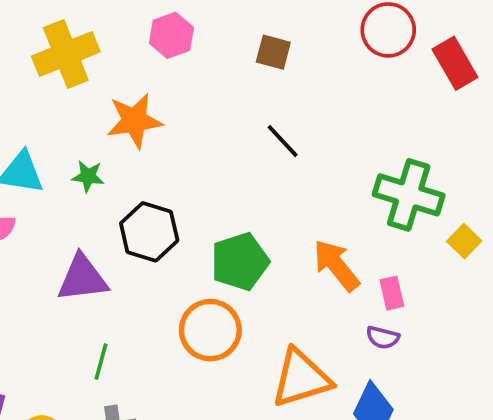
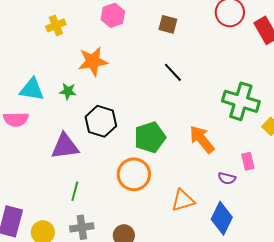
yellow cross: (66, 54) -> (56, 25), size x0.6
pink rectangle: (392, 293) -> (248, 161), moved
orange triangle: (301, 378) -> (183, 200), size x0.7

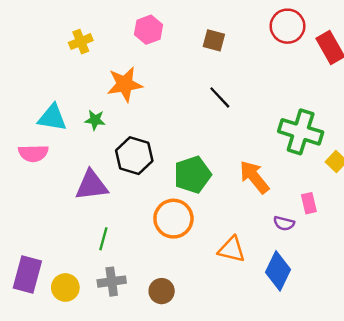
orange triangle: (183, 200) -> (232, 249), turned 30

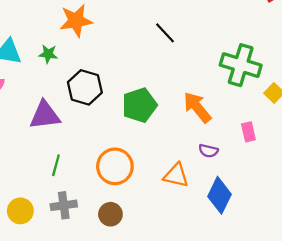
orange circle: (173, 219) -> (115, 166), moved
purple semicircle: (284, 223) -> (208, 151), moved

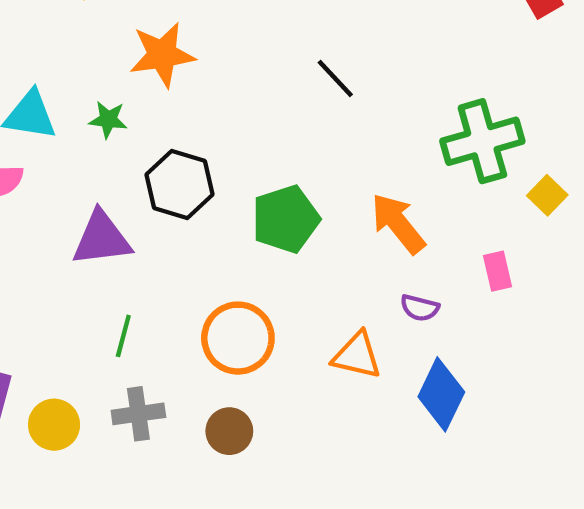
green cross: (241, 65) -> (482, 141), turned -33

